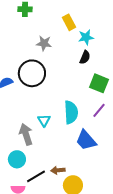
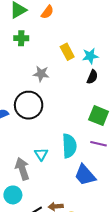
cyan star: (86, 37) -> (90, 56), moved
black semicircle: (85, 57) -> (92, 77), moved
purple line: (99, 110) -> (99, 144), turned 63

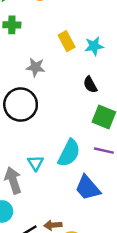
black semicircle: (92, 77) -> (90, 85), moved, turned 128
cyan semicircle: (69, 146) -> (69, 153), turned 30

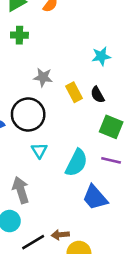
yellow rectangle: (67, 41) -> (74, 92), moved
cyan triangle: (36, 163) -> (39, 150), moved

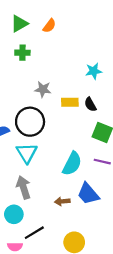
yellow rectangle: (74, 92) -> (70, 102), turned -63
cyan triangle: (39, 150) -> (27, 153), moved, size x1.5
brown arrow: (60, 235) -> (62, 201), moved

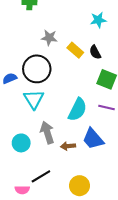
yellow rectangle: (70, 102) -> (75, 50), turned 42
gray arrow: (24, 187) -> (47, 133), moved
cyan circle: (14, 214) -> (21, 143), moved

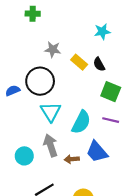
cyan triangle: (34, 99) -> (51, 112), moved

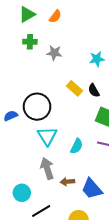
gray star: (53, 49) -> (54, 53), moved
cyan semicircle: (81, 122) -> (77, 146), size x0.7
blue trapezoid: (97, 152) -> (92, 189), moved
cyan circle: (24, 156) -> (22, 193), moved

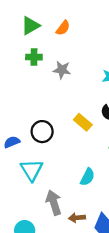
yellow rectangle: (75, 88) -> (83, 122), moved
black circle: (37, 107) -> (42, 132), size x0.7
cyan triangle: (47, 136) -> (32, 170), moved

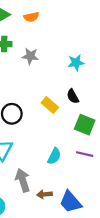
orange semicircle: (63, 28) -> (31, 17), turned 40

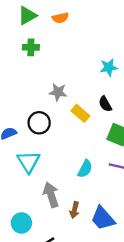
gray star: (30, 56) -> (58, 92), moved
brown arrow: (44, 194) -> (75, 210), turned -72

